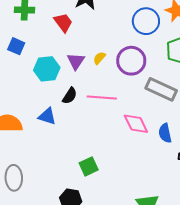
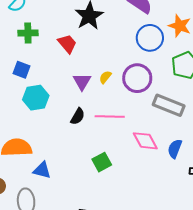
cyan hexagon: (47, 69) -> (36, 98), moved
blue triangle: (47, 116) -> (42, 170), moved
blue semicircle: (165, 133) -> (175, 149), turned 36
green square: (89, 166) -> (102, 162), moved

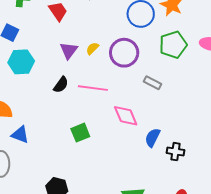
gray rectangle: (169, 105) -> (153, 83), size x0.6
blue semicircle: (175, 149) -> (152, 138), moved

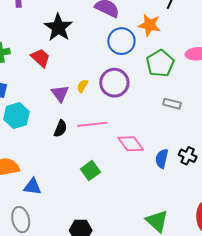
gray rectangle: (153, 83) -> (172, 104), moved
black cross: (175, 152) -> (188, 156), moved, turned 30

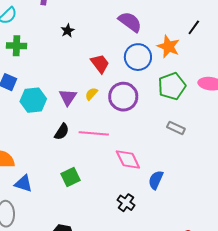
black star: (58, 27) -> (68, 31), moved, size x0.5
red trapezoid: (40, 58) -> (100, 64), moved
cyan hexagon: (16, 116) -> (33, 100), moved
black cross: (188, 156) -> (126, 203), moved
green square: (90, 171) -> (71, 177), moved

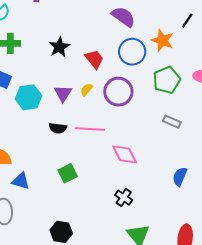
black star: (68, 31) -> (59, 47), moved, size x1.5
black semicircle: (62, 132) -> (58, 128), turned 66
blue semicircle: (156, 180) -> (180, 177), moved

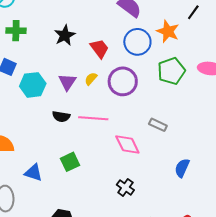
gray rectangle: (172, 122) -> (158, 125), moved
blue triangle: (21, 181) -> (33, 173), moved

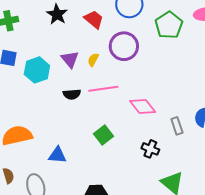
yellow semicircle: (91, 79) -> (93, 60), moved
gray rectangle: (158, 125) -> (177, 126), moved, turned 60
green square: (70, 162) -> (104, 135), moved

